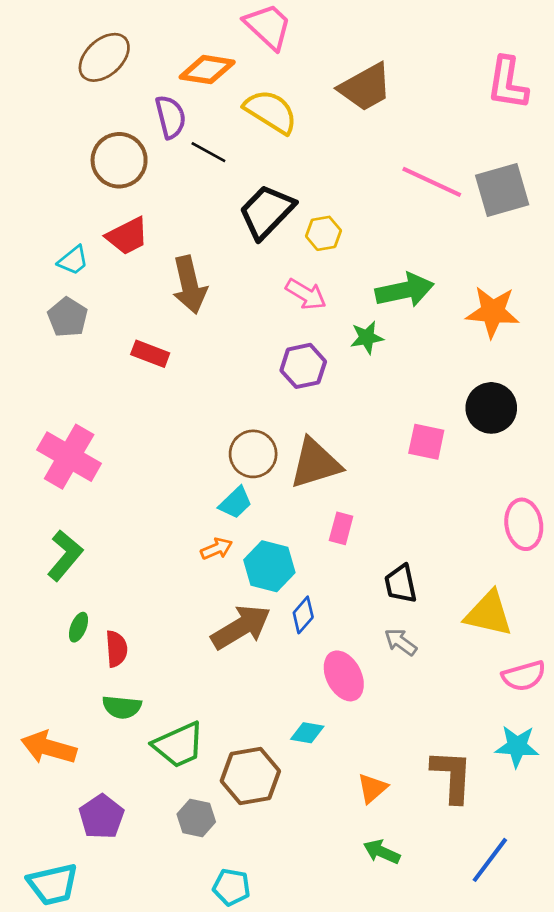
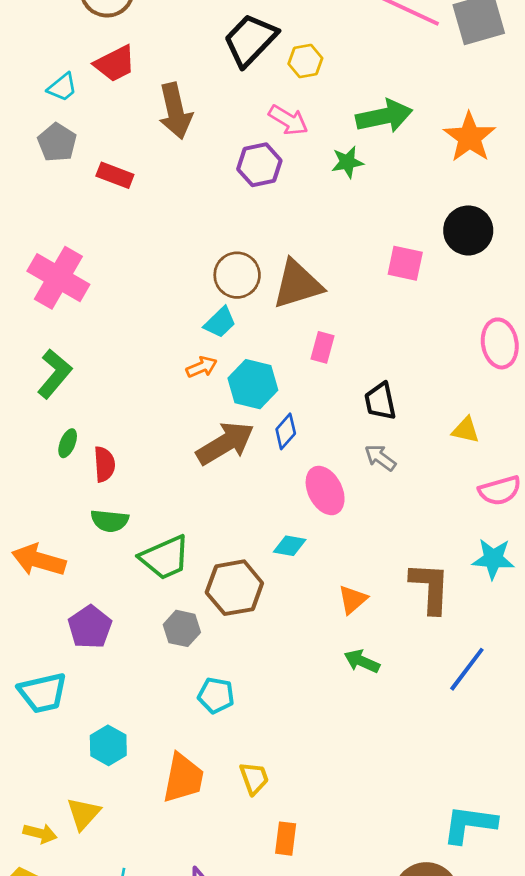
orange star: (493, 312) -> (470, 137), turned 30
red rectangle: (150, 354) -> (115, 175), moved
purple hexagon: (303, 366) -> (259, 165), moved
yellow triangle: (489, 614) -> (466, 430), size x0.6

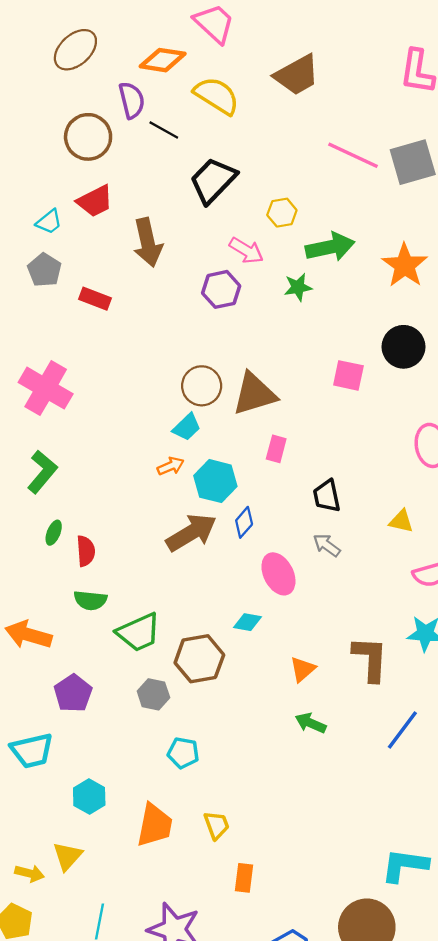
yellow hexagon: (305, 61) -> (282, 213), moved

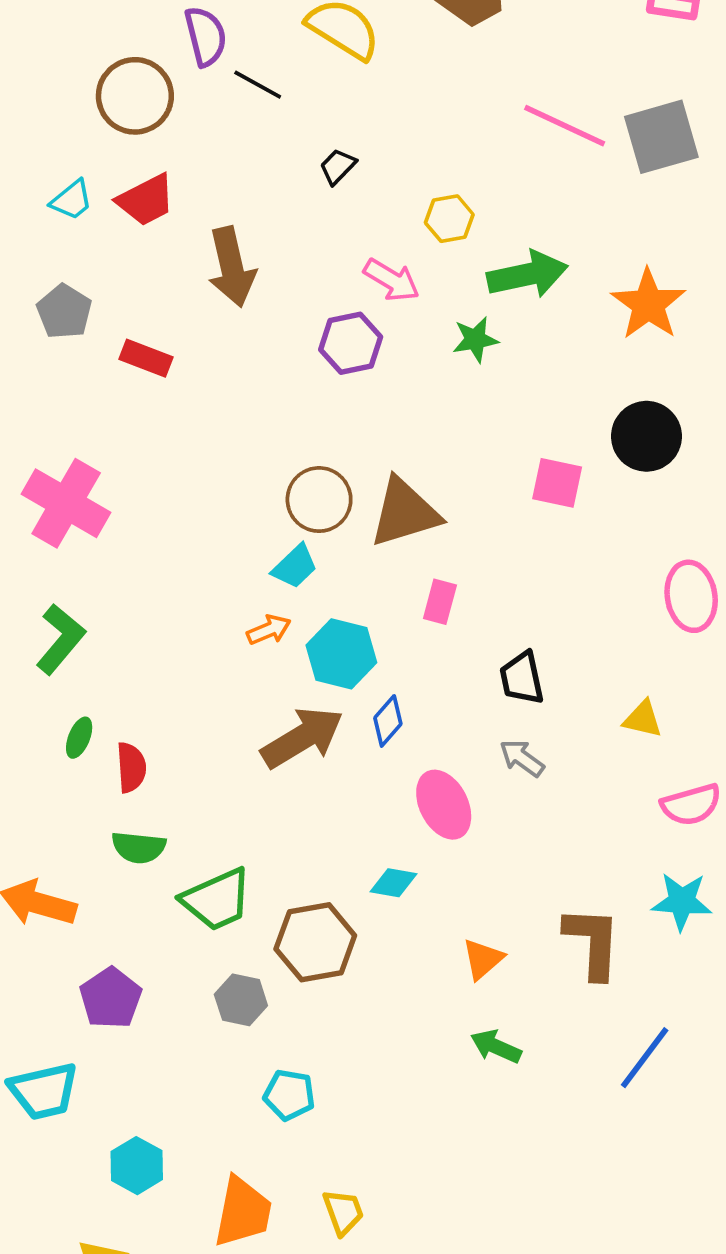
black trapezoid: (213, 180) -> (338, 167), size x0.5
cyan trapezoid: (49, 222) -> (72, 200), moved

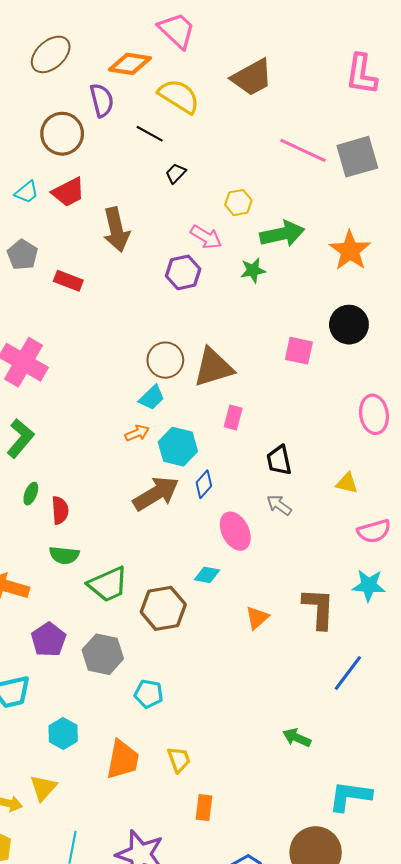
black line: (258, 85) -> (150, 134), moved
gray hexagon: (241, 1000) -> (103, 654), moved, size x1.4
green arrow: (496, 1046) -> (297, 738), moved

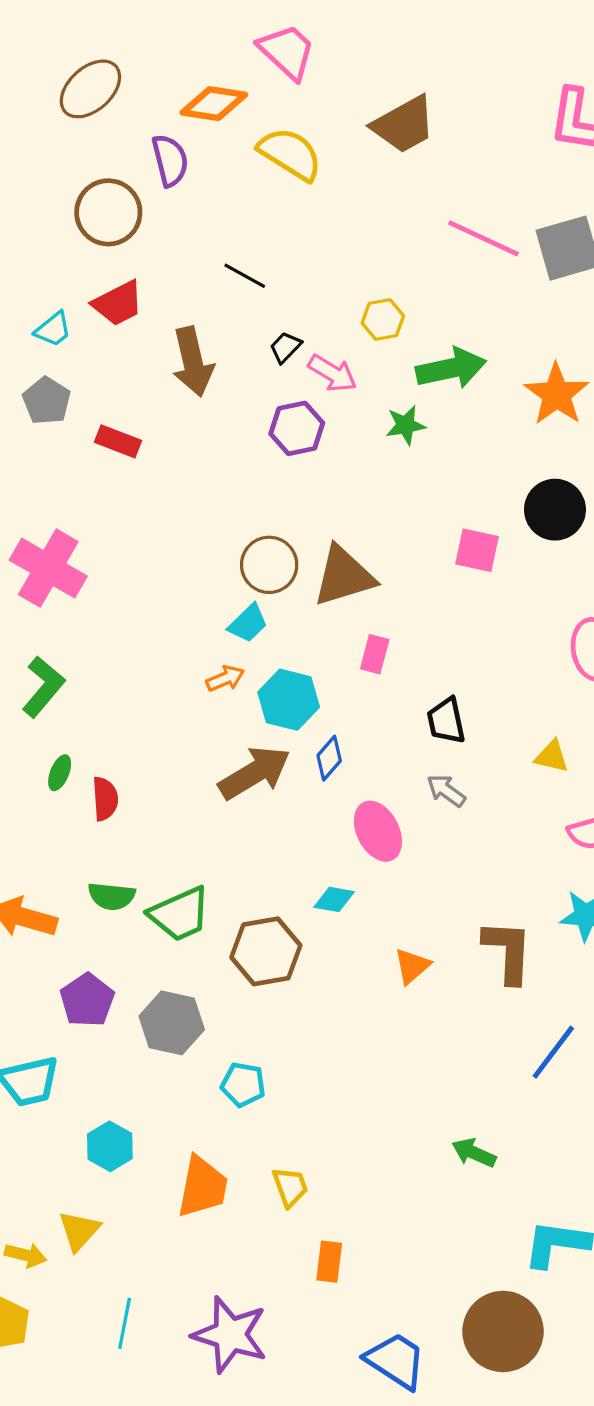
black line: (150, 134) -> (245, 276), moved
black trapezoid: (176, 173) -> (285, 347), moved
cyan trapezoid: (27, 192) -> (53, 329), moved
green semicircle: (64, 555) -> (112, 896), moved

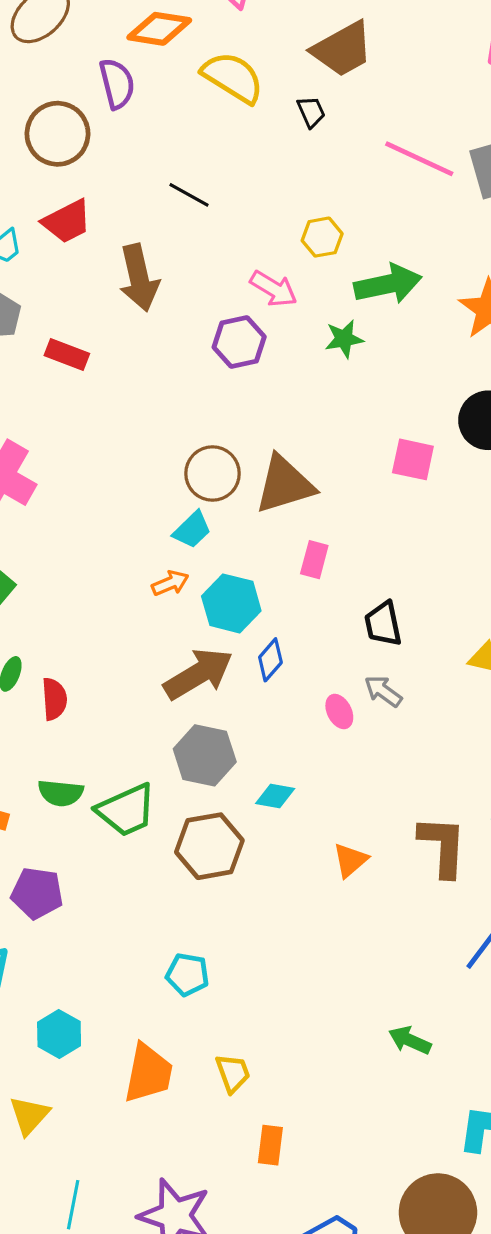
black trapezoid: (285, 347) -> (311, 112), moved, turned 112
pink ellipse: (378, 831) -> (339, 712), moved, size x0.6
purple pentagon: (87, 1000) -> (37, 893), turned -30
gray hexagon: (172, 1023) -> (205, 755), moved

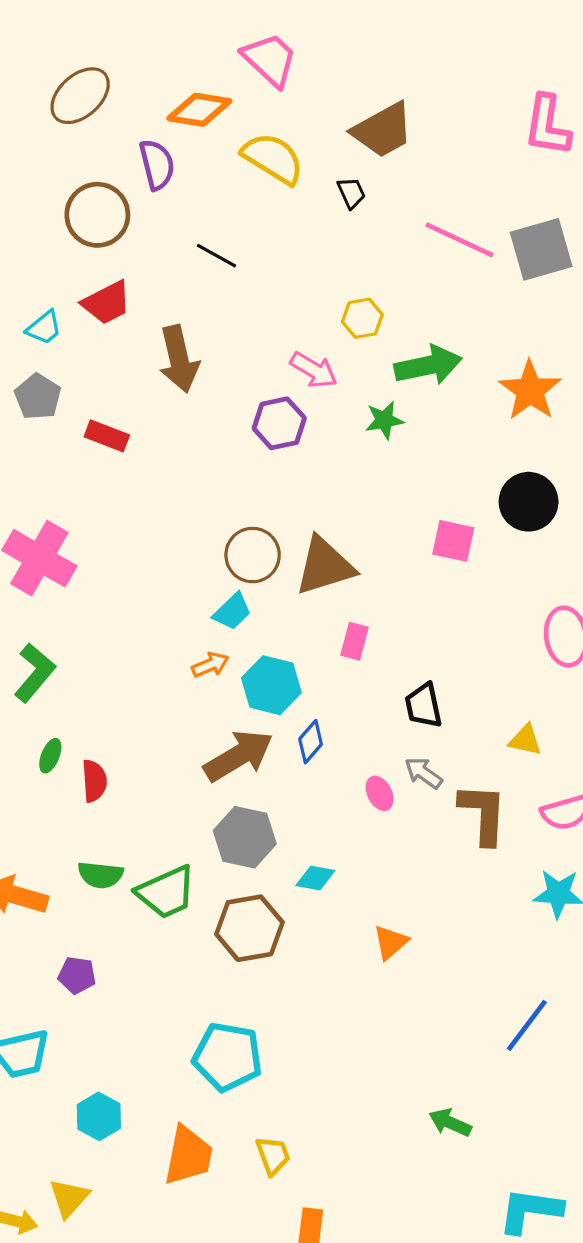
black line: (189, 195) -> (217, 256), moved
brown L-shape: (443, 846) -> (483, 814), moved
purple pentagon: (37, 893) -> (77, 975), size x0.7
cyan pentagon: (187, 975) -> (227, 1057), size x1.6

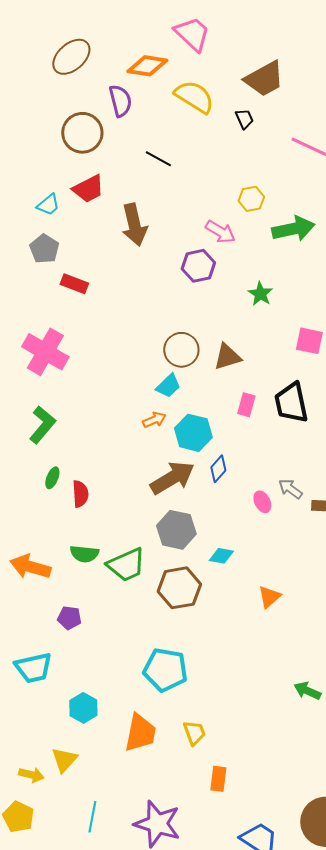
green star: (384, 420) -> (260, 294), moved, turned -30
red rectangle: (107, 436) -> (74, 284), moved
brown triangle: (325, 566) -> (227, 357), size x0.7
black trapezoid: (423, 706) -> (291, 403), moved, size x1.4
green arrow: (450, 1123) -> (307, 691), moved

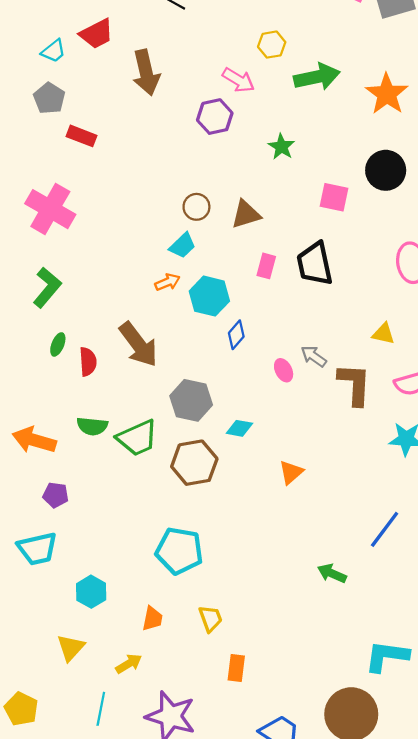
brown circle: (181, 350) -> (196, 207), size x0.7
brown arrow: (172, 478) -> (138, 344), moved, turned 84
purple pentagon: (69, 618) -> (56, 495), moved
orange trapezoid: (140, 733) -> (152, 619), size x0.6
yellow arrow: (31, 775) -> (129, 664), moved, turned -45

